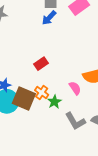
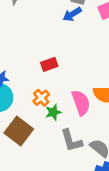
pink semicircle: (75, 88) -> (81, 103), size x1.5
brown square: (24, 99) -> (19, 131), moved

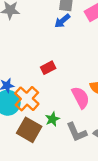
orange cross: (41, 98) -> (27, 99), moved, size x1.6
green star: (53, 112) -> (52, 119), moved

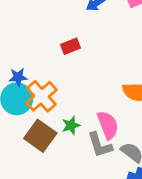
red rectangle: (48, 68) -> (71, 46), moved
pink semicircle: (81, 98) -> (108, 125), moved

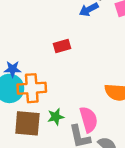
orange cross: (41, 96) -> (32, 88), turned 32
brown square: (40, 136) -> (27, 123), turned -36

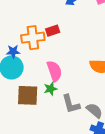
orange cross: (32, 88) -> (33, 38), moved
pink semicircle: (89, 119) -> (54, 71), moved

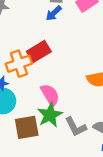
red rectangle: (53, 31) -> (39, 52), size x1.5
green star: (50, 89) -> (50, 115), size x1.6

